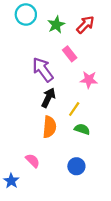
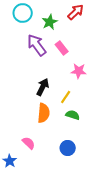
red arrow: (85, 25) -> (76, 12), moved
purple arrow: (43, 70) -> (37, 45), moved

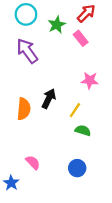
purple arrow: (37, 45) -> (27, 51), moved
pink rectangle: (62, 48) -> (81, 38), moved
orange semicircle: (44, 113) -> (24, 109), moved

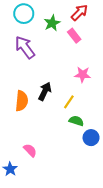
blue circle: (77, 168) -> (91, 138), moved

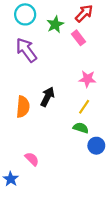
yellow line: (69, 102) -> (84, 107), moved

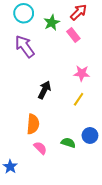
orange semicircle: (23, 107) -> (33, 124), moved
green semicircle: (81, 128) -> (68, 143), moved
pink semicircle: (32, 159) -> (40, 148), moved

